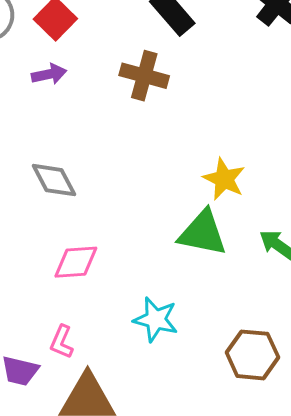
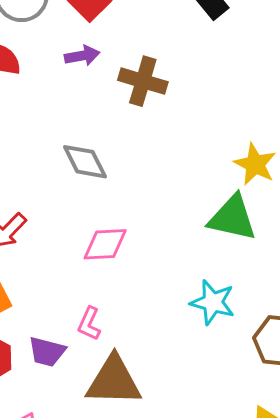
brown cross: (144, 76) -> (143, 81), moved
cyan star: (156, 319) -> (213, 302), moved

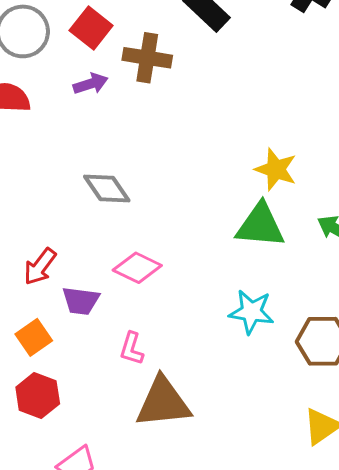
brown cross: (143, 81) -> (147, 58), moved
pink diamond: (105, 244) -> (137, 268), turned 36
purple trapezoid: (47, 352) -> (81, 301), moved

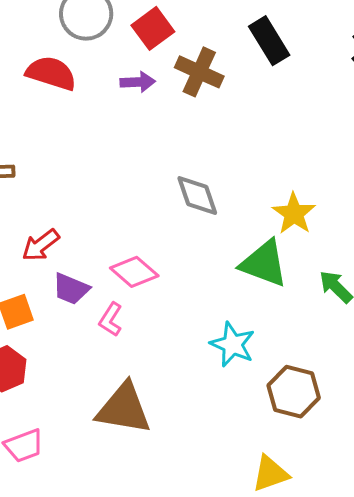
gray diamond: (107, 188) -> (197, 196), moved
pink L-shape: (132, 349) -> (111, 320), moved

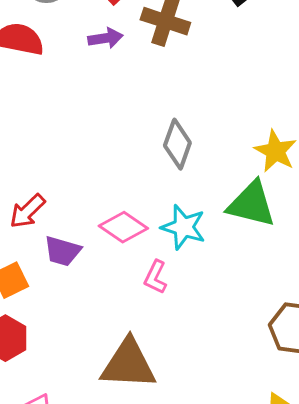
gray diamond: (197, 196) -> (177, 144), turned 45
pink L-shape: (111, 320) -> (155, 277), moved
cyan star: (233, 344) -> (183, 227), moved

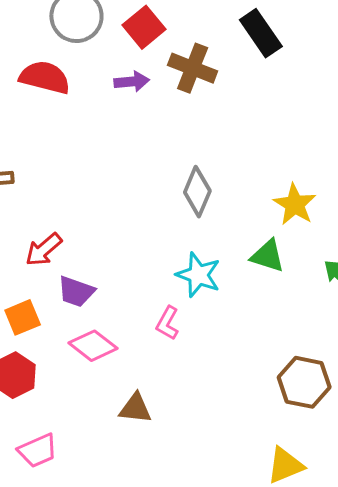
green triangle: (251, 204) -> (268, 256), size x0.7
pink diamond: (123, 227) -> (93, 346), moved
brown triangle: (128, 364) -> (135, 408), size x0.6

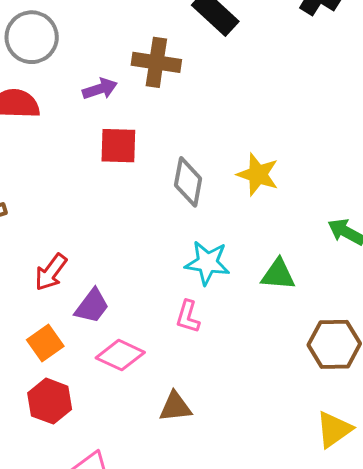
red square: (144, 27) -> (118, 146), moved, turned -36
yellow star: (295, 204) -> (258, 174), moved
green triangle: (268, 256) -> (278, 274), moved
purple trapezoid: (76, 292) -> (92, 306), turned -60

